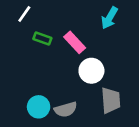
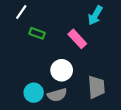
pink rectangle: (75, 42) -> (77, 39), moved
white circle: (91, 71) -> (62, 70), moved

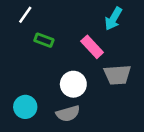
gray trapezoid: (96, 87) -> (117, 75), moved, turned 90
cyan circle: (34, 93) -> (25, 107), moved

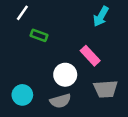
pink rectangle: (92, 47) -> (90, 56), moved
gray trapezoid: (117, 75) -> (106, 89), moved

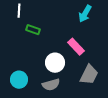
white line: (22, 13) -> (19, 11), turned -32
gray trapezoid: (106, 89) -> (89, 75), turned -60

